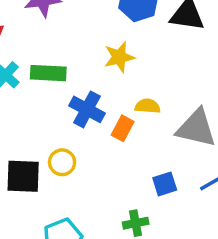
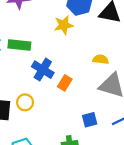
yellow star: (119, 57) -> (64, 25), moved
yellow semicircle: (147, 106) -> (101, 59), moved

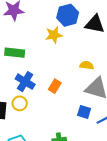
blue cross: (43, 70) -> (25, 82), moved
blue square: (90, 120) -> (84, 112), moved, turned 32

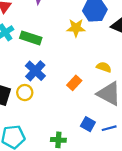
orange rectangle: (55, 86) -> (74, 83), moved
blue square: (84, 112) -> (88, 124), moved

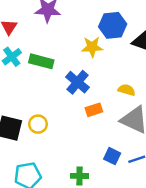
blue cross: (35, 71) -> (78, 82), moved
orange rectangle: (74, 83) -> (94, 110), turned 32

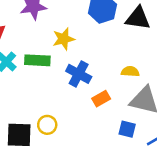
yellow star: (92, 47) -> (64, 39), moved
blue square: (112, 156) -> (127, 129), moved

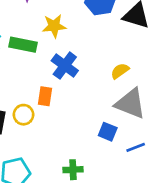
yellow semicircle: (130, 72) -> (120, 71), turned -48
orange rectangle: (101, 99) -> (45, 96), moved, turned -60

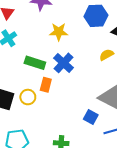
green rectangle: (23, 45) -> (35, 63), moved
yellow semicircle: (120, 71) -> (107, 55), moved

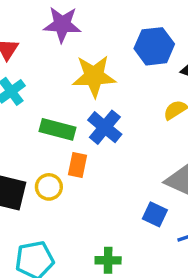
yellow star: (59, 32) -> (94, 76), size x1.4

